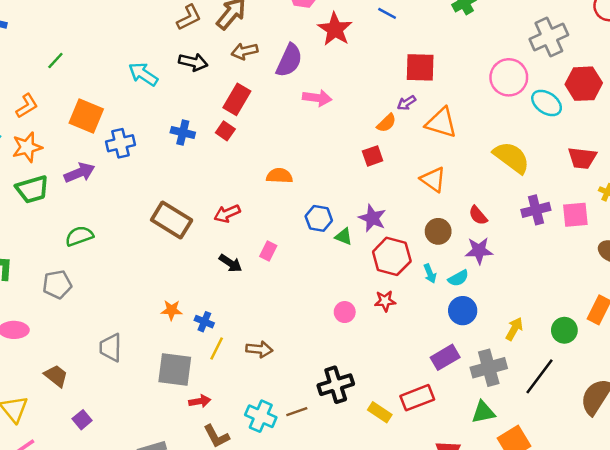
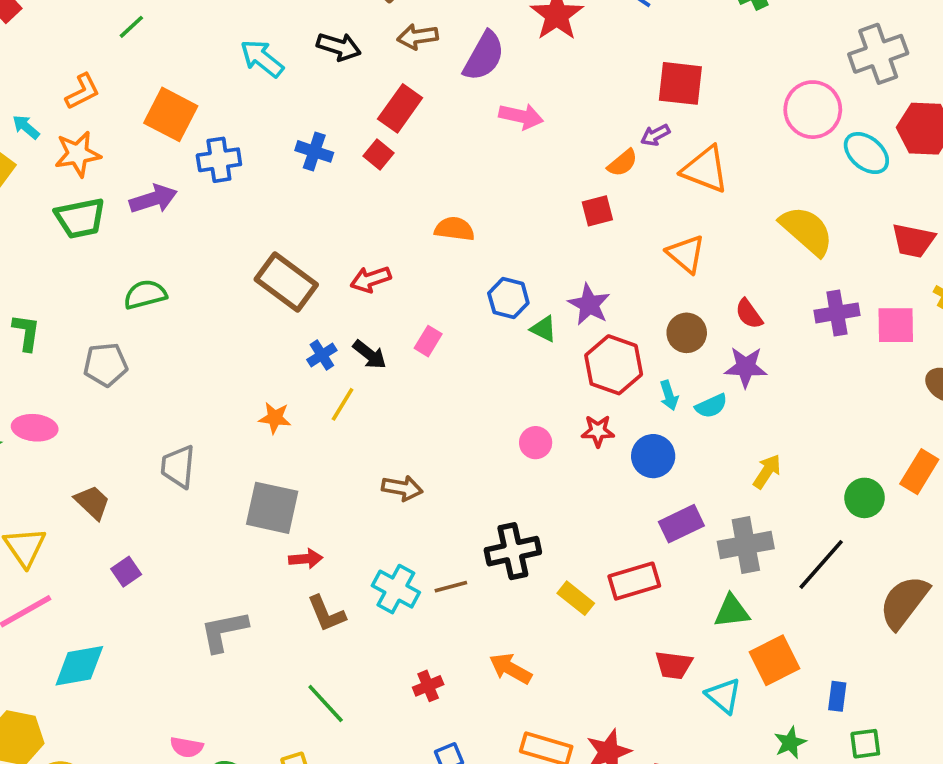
blue circle: (463, 311) -> (653, 456), moved
blue cross: (204, 322) -> (322, 355), moved, turned 30
yellow arrow: (514, 329) -> (767, 471), moved
yellow line: (217, 348) -> (343, 404), moved

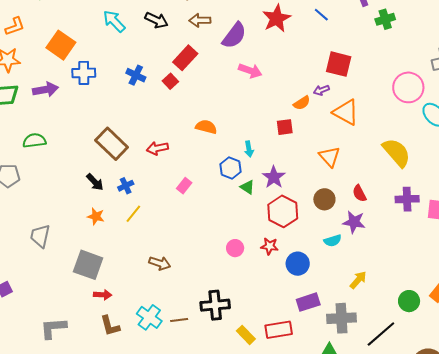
black arrow: (370, 355) -> (95, 182), moved
cyan arrow: (669, 395) -> (249, 149), moved

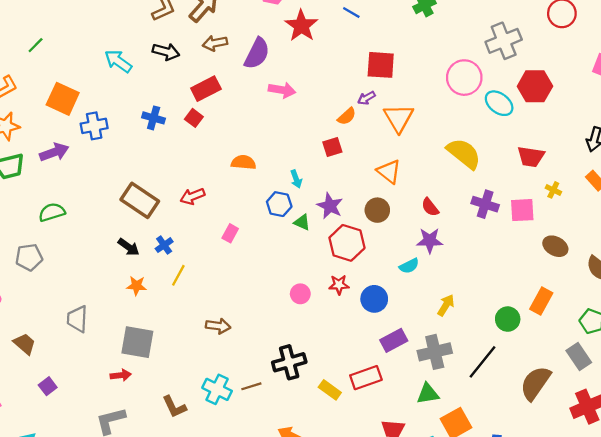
red rectangle: (185, 58) -> (206, 89), turned 30
orange triangle: (346, 112) -> (399, 118), turned 40
brown circle: (324, 199) -> (377, 210), moved
purple cross: (407, 199) -> (485, 204), turned 30
red arrow: (103, 295) -> (121, 375), moved

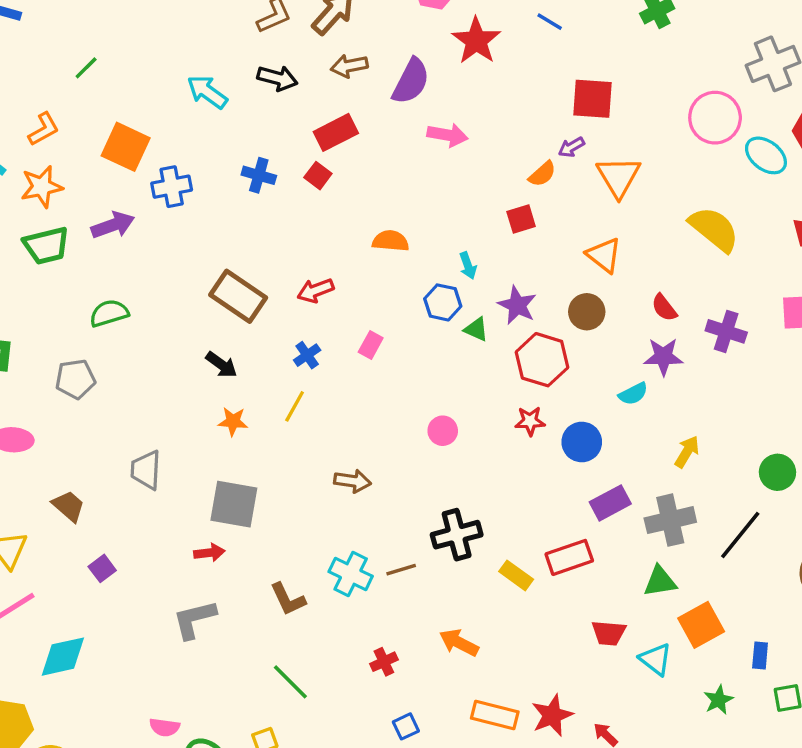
purple cross: (485, 204) -> (726, 331), moved
blue cross: (164, 245) -> (307, 355), moved
pink circle: (300, 294) -> (443, 431), moved

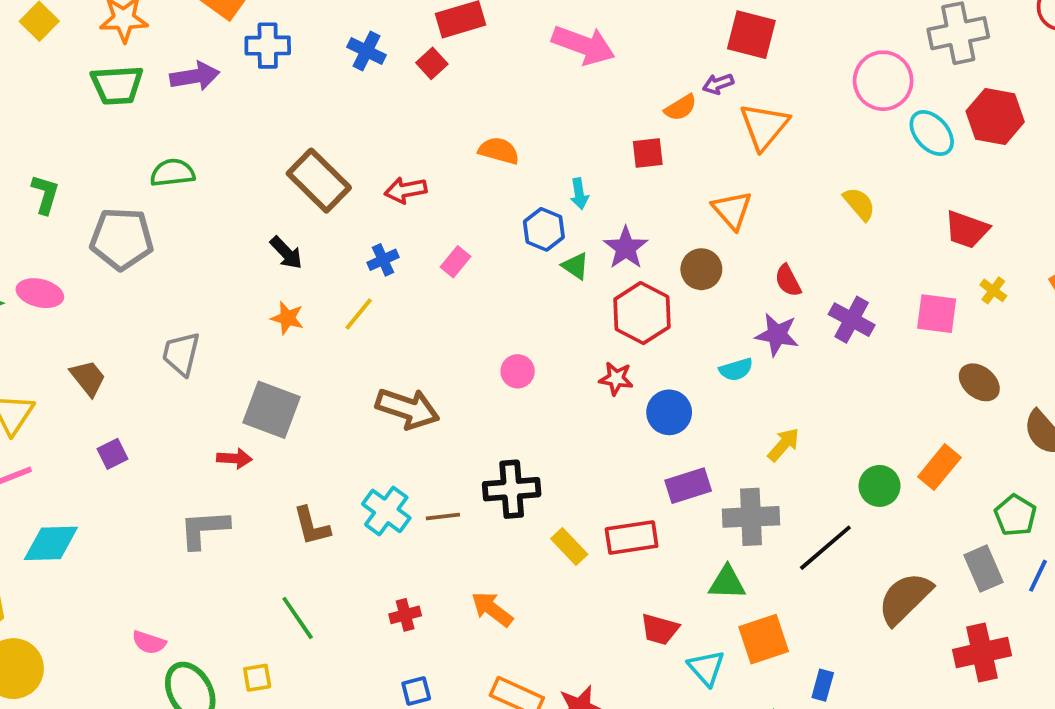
pink arrow: (447, 135) -> (584, 45), size x1.4
yellow semicircle: (714, 229) -> (859, 204), size x0.6
gray pentagon: (75, 379) -> (122, 239), size x1.4
brown arrow: (352, 481) -> (407, 408), size x1.5

